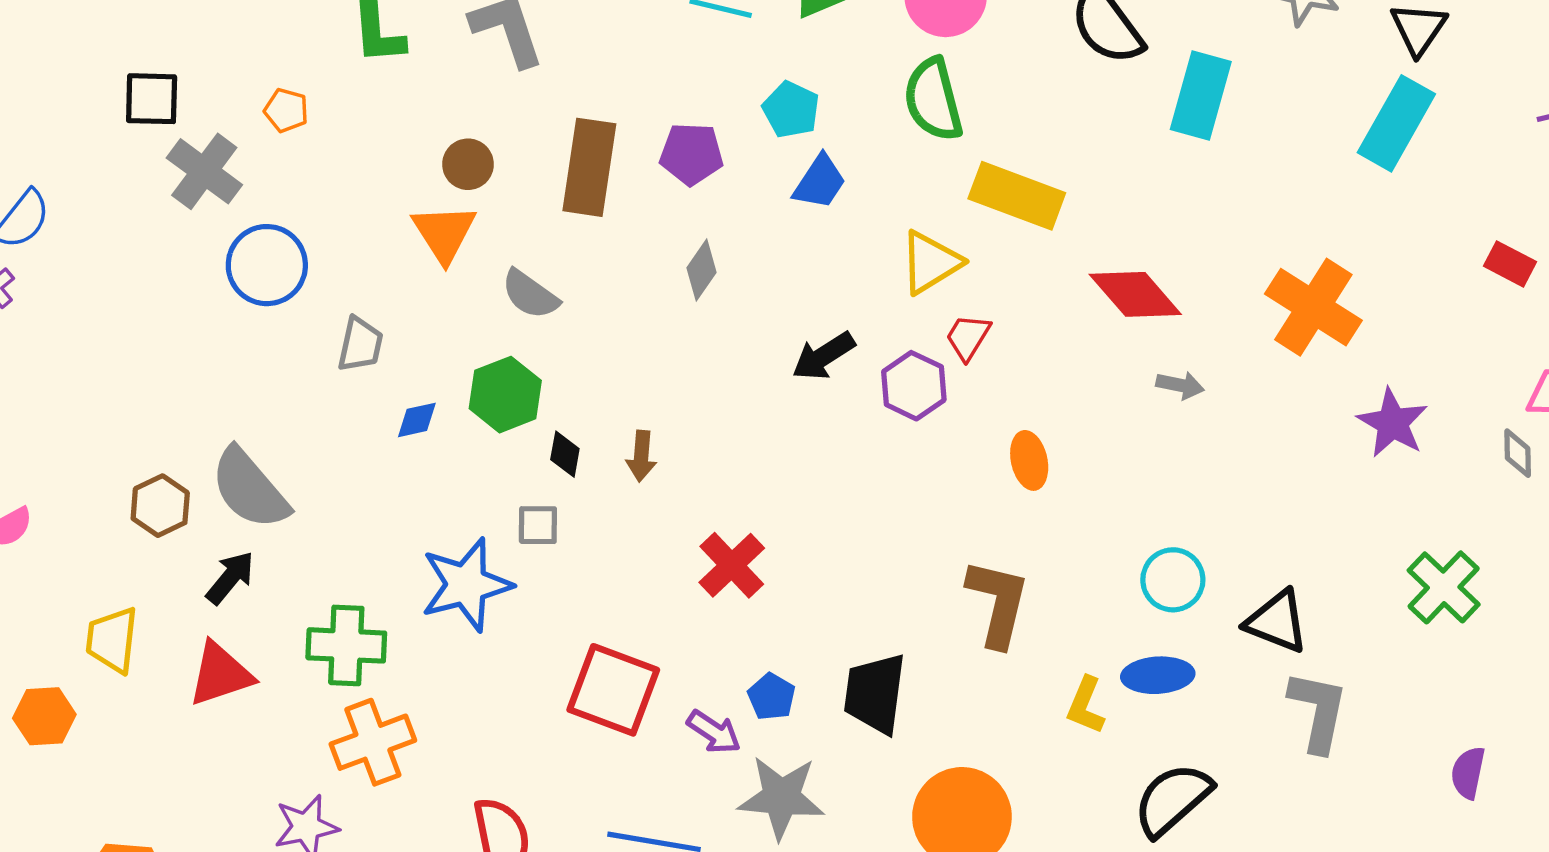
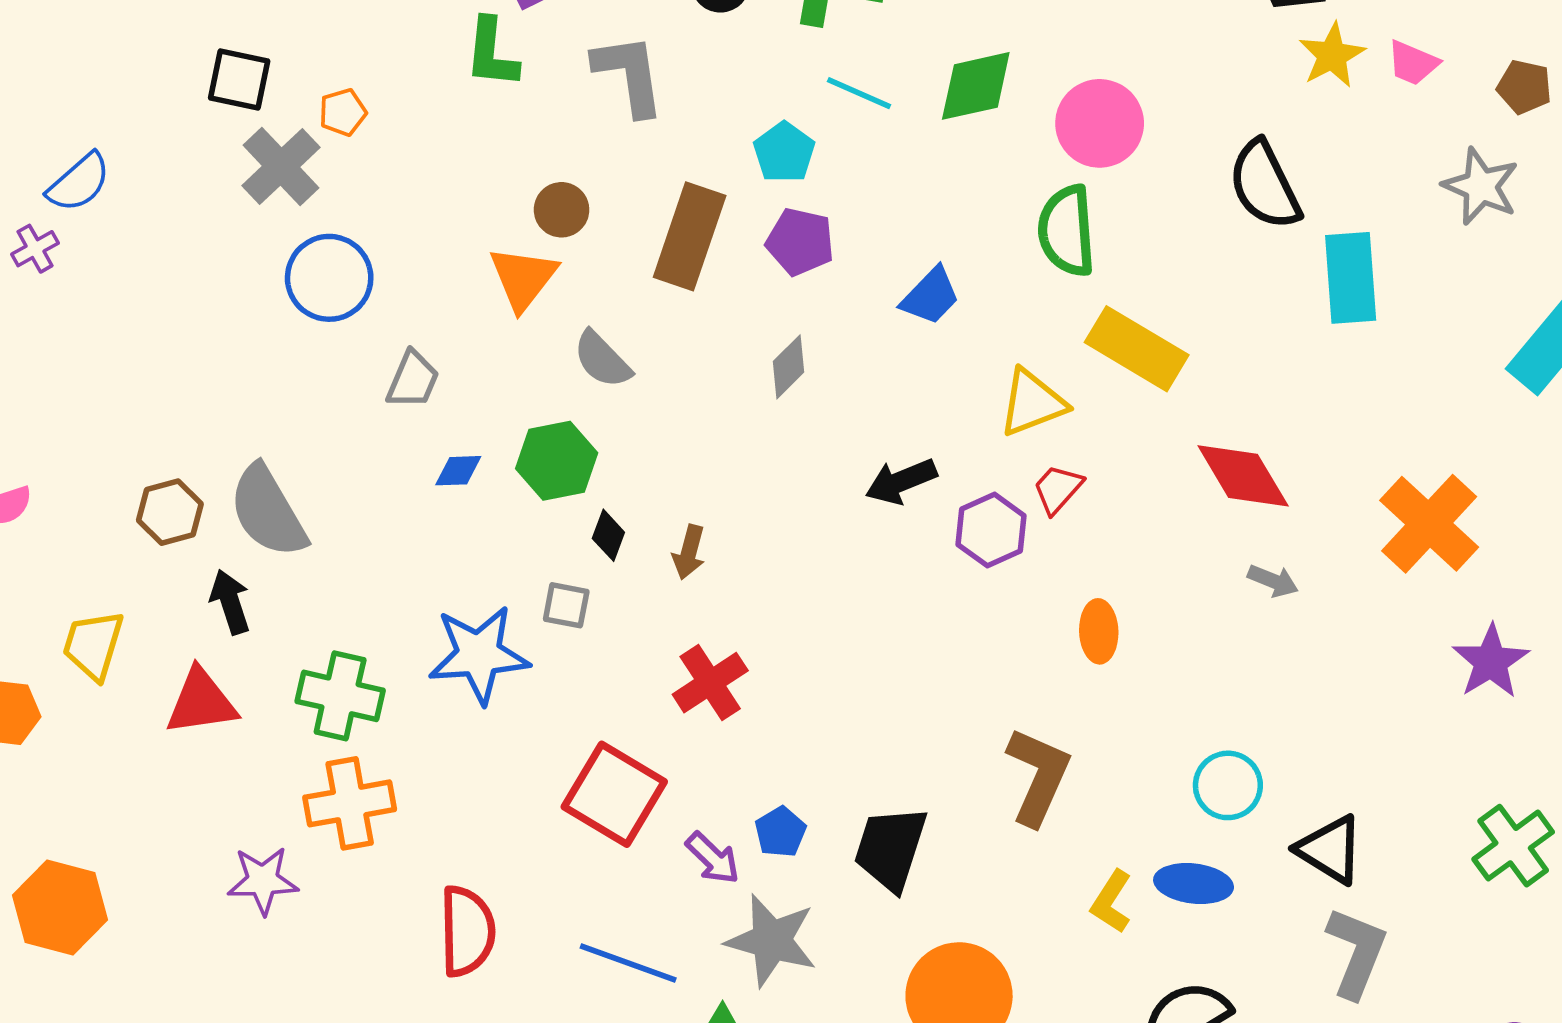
cyan rectangle: (1201, 95) -> (1351, 278), turned -30
orange pentagon: (286, 110) -> (343, 112), moved, turned 30
cyan pentagon: (791, 110) -> (784, 152), moved
red cross: (732, 565) -> (710, 683), moved
black arrow: (230, 578) -> (230, 602), turned -68

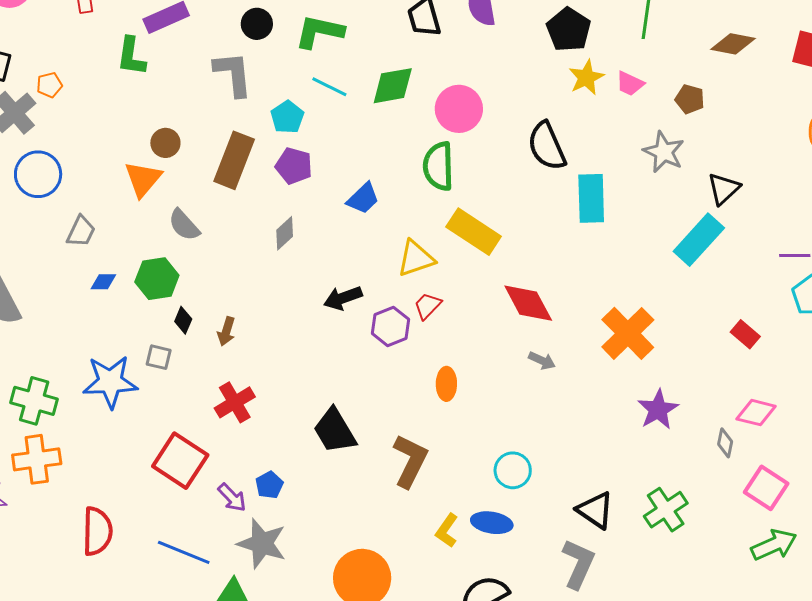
gray L-shape: (629, 75) -> (233, 74), moved
black trapezoid: (890, 848) -> (335, 431), moved, turned -51
black triangle: (1330, 850) -> (595, 510), moved

